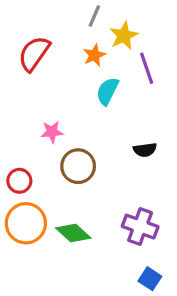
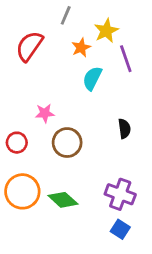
gray line: (94, 16) -> (66, 15), moved
black semicircle: (145, 150) -> (124, 129), turned -90
red circle: (19, 181) -> (17, 143), moved
blue square: (150, 279) -> (120, 229), moved

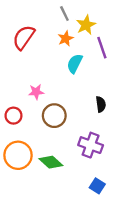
gray line: (66, 15) -> (64, 14), moved, turned -49
purple cross: (120, 194) -> (91, 145), moved

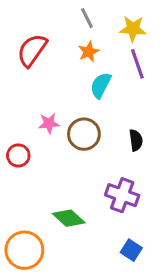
yellow star: (86, 25) -> (133, 29), moved, turned 30
brown circle: (54, 116) -> (84, 134), moved
orange circle: (18, 155) -> (24, 250), moved

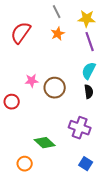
cyan semicircle: (101, 85) -> (89, 71), moved
orange circle: (24, 250) -> (25, 164), moved, size x0.6

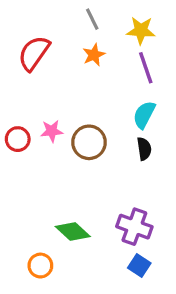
red circle: (12, 102) -> (18, 139), moved
purple cross: (80, 128) -> (134, 227), moved

